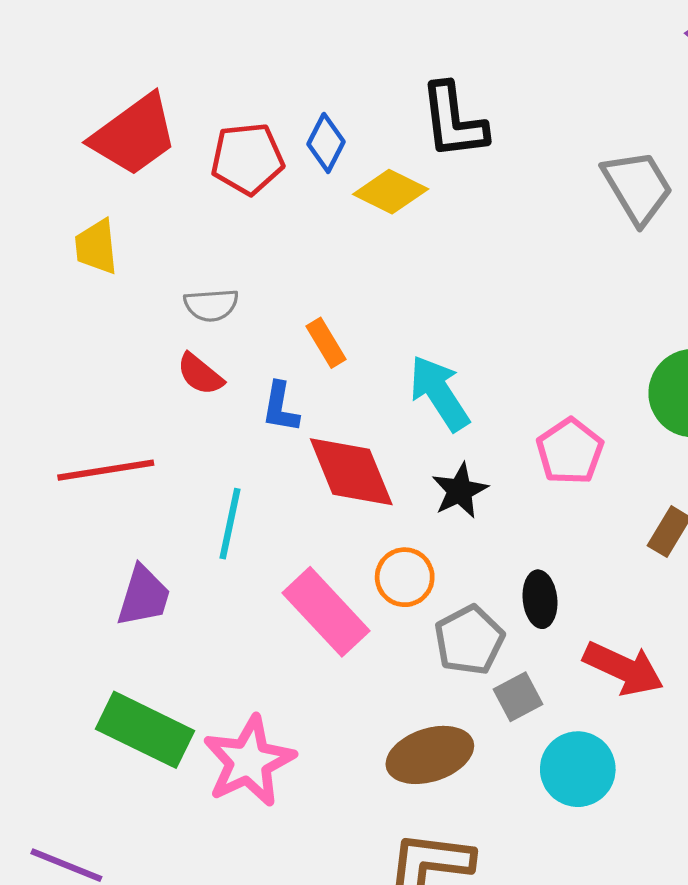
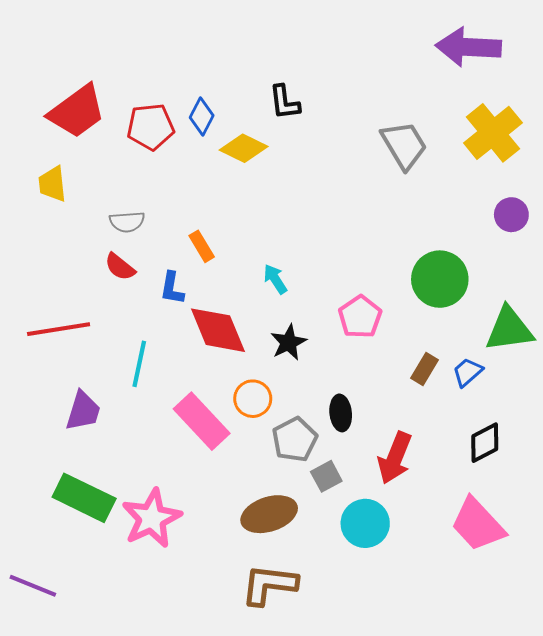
black L-shape: (453, 121) -> (284, 102), size x0.7
cyan arrow: (439, 393) -> (275, 279), size x0.6
red arrow: (623, 668) -> (395, 458), turned 87

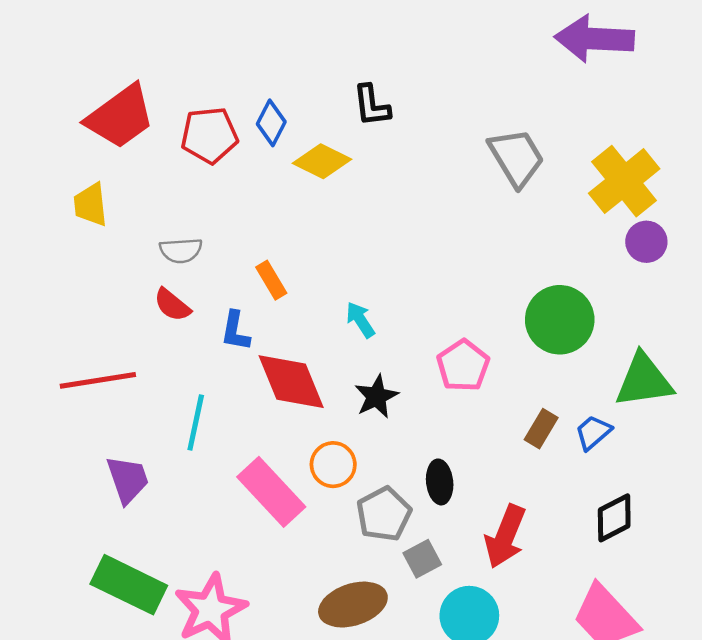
yellow cross: (493, 133) -> (624, 181), moved
purple trapezoid: (83, 411) -> (128, 479), turned -36

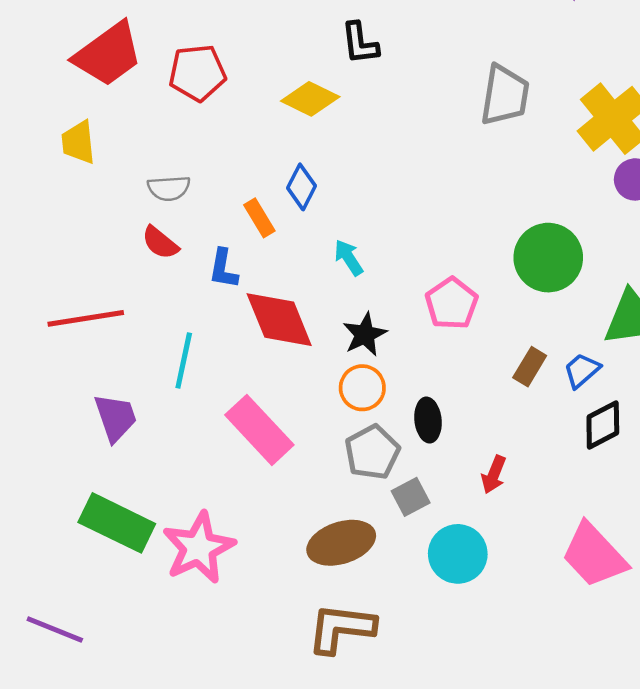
blue diamond: (271, 123) -> (302, 187), moved
gray trapezoid: (516, 158) -> (505, 95), turned 40
orange circle: (333, 465) -> (362, 388), moved
black diamond: (614, 518) -> (603, 425), moved
red arrow: (505, 536) -> (494, 475), size x0.6

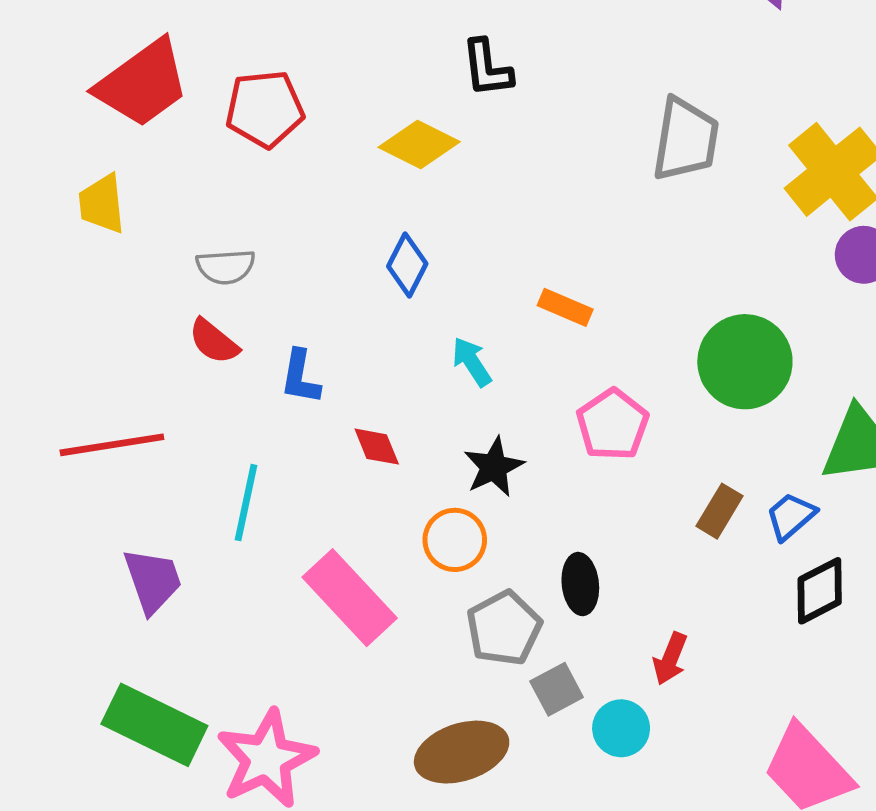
orange rectangle: (259, 218) -> (565, 307), moved, turned -36
red diamond: (279, 320) -> (377, 447), size x0.5
orange circle: (362, 388) -> (455, 540), moved
cyan circle: (458, 554) -> (621, 728), moved, size x0.7

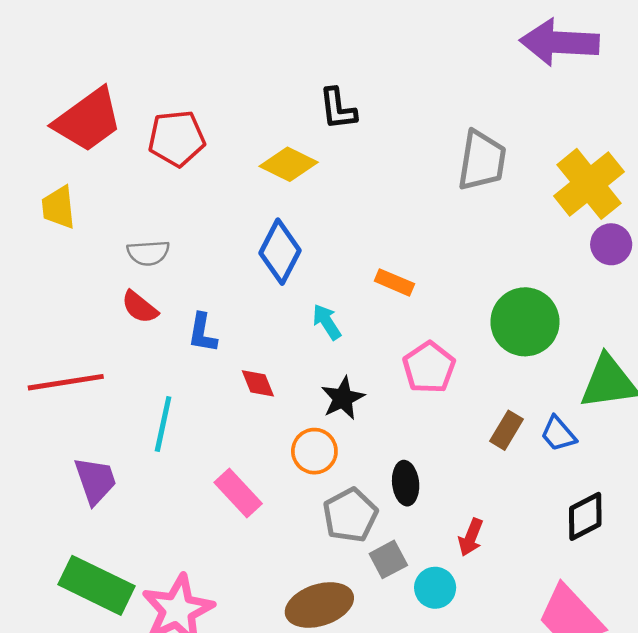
blue diamond: (407, 265) -> (280, 252), size x1.4
blue trapezoid: (791, 516) -> (558, 434), turned -90
black diamond: (820, 591) -> (585, 516), moved
pink rectangle: (350, 598) -> (238, 493), size x0.7

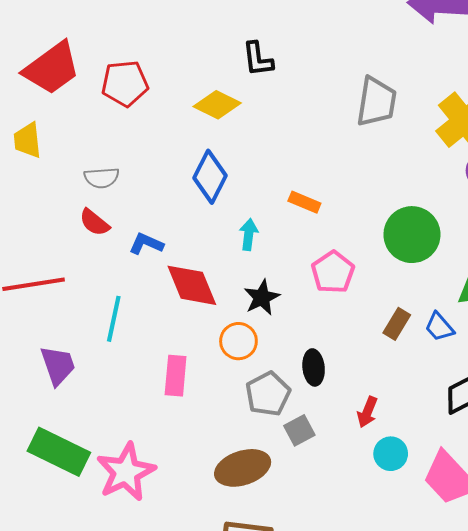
cyan arrow: (327, 322) -> (249, 235), turned 40
blue L-shape: (202, 333) -> (146, 244), turned 104
red diamond: (258, 383) -> (192, 285), size x1.8
pink rectangle: (238, 493) -> (176, 376), turned 48
cyan circle: (435, 588) -> (391, 454), moved

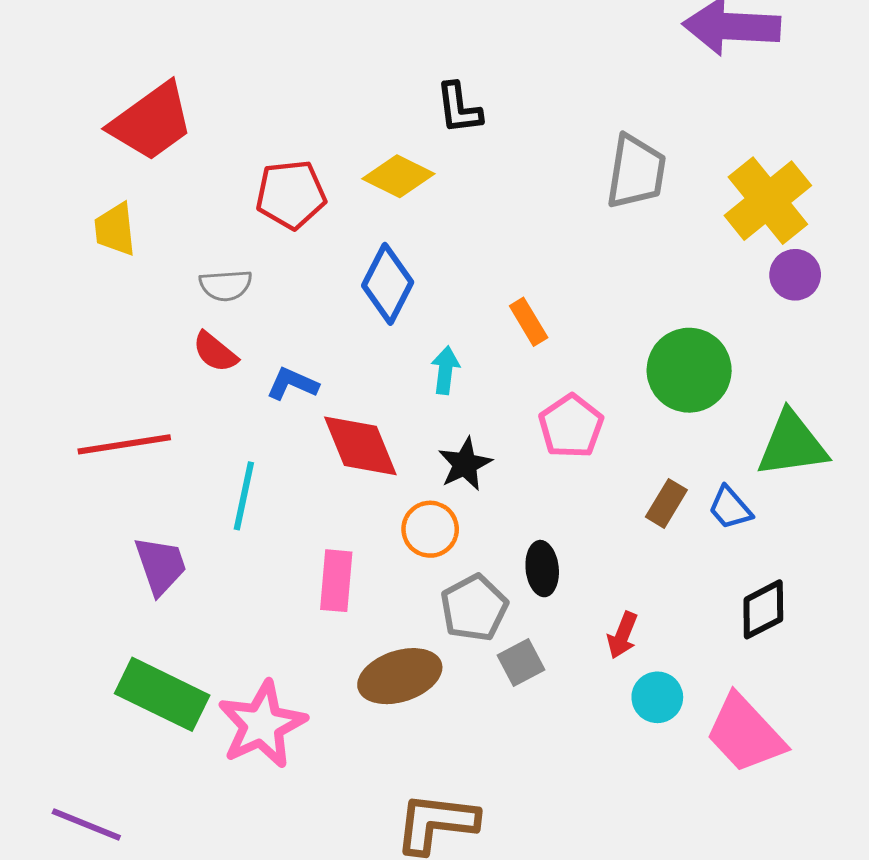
red pentagon: (125, 83) -> (291, 194), moved
orange rectangle: (304, 202) -> (529, 322), turned 36
brown ellipse: (243, 468) -> (400, 676), moved

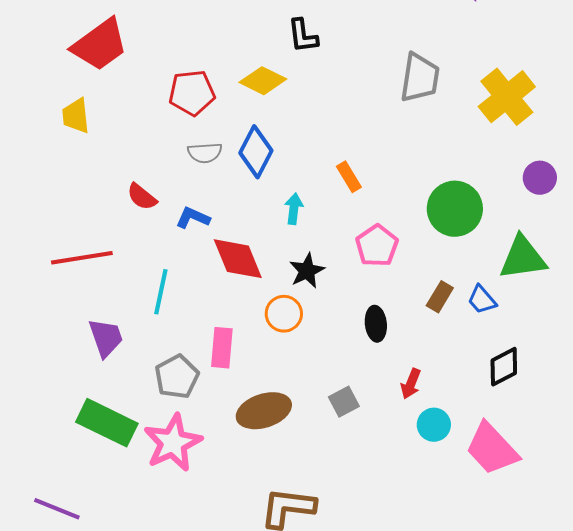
purple circle: (795, 275) -> (540, 178), moved
gray semicircle: (226, 285) -> (205, 153), moved
black ellipse: (542, 569) -> (376, 324), moved
gray pentagon: (474, 608) -> (177, 377), moved

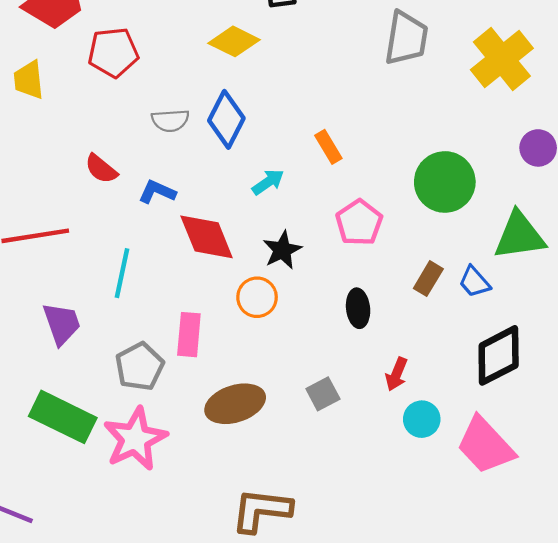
red pentagon: (192, 93) -> (113, 52), moved
cyan arrow: (294, 209) -> (268, 182), turned 48
black diamond: (504, 367) -> (499, 355), size x1.4

